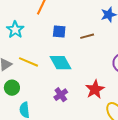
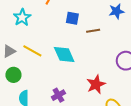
blue square: (59, 32) -> (72, 18), moved
purple cross: (61, 95) -> (58, 95), moved

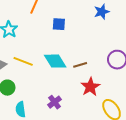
brown line: (93, 31) -> (80, 65), moved

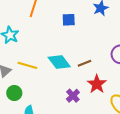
blue square: (59, 24) -> (69, 20), moved
purple cross: (54, 102) -> (73, 96), moved

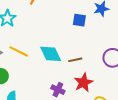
blue square: (69, 20) -> (79, 20), moved
purple cross: (73, 96) -> (58, 90), turned -32

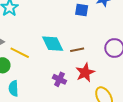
yellow line: (19, 51) -> (20, 53), moved

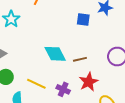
yellow line: (20, 53) -> (36, 84), moved

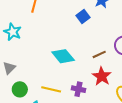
blue square: (83, 19) -> (83, 16), turned -32
brown line: (80, 59) -> (99, 54), moved

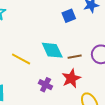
cyan diamond: (63, 56) -> (52, 50), moved
yellow line: (51, 89) -> (21, 59), moved

